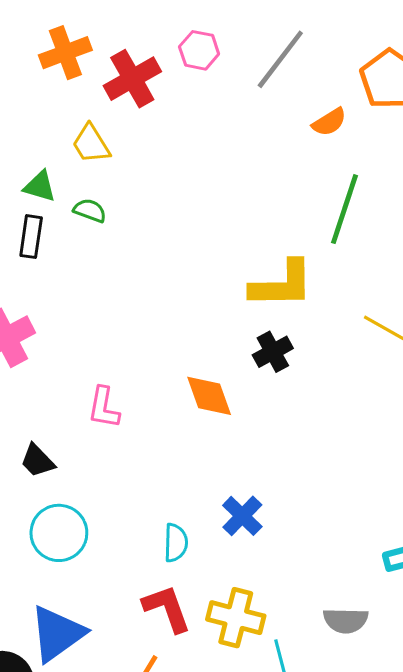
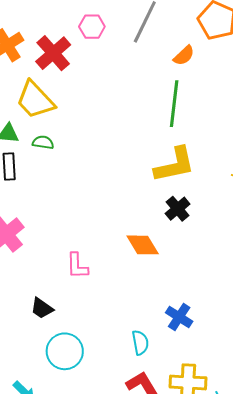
yellow trapezoid: (91, 144) -> (35, 100), size x1.5
green line: (344, 209) -> (174, 104), moved

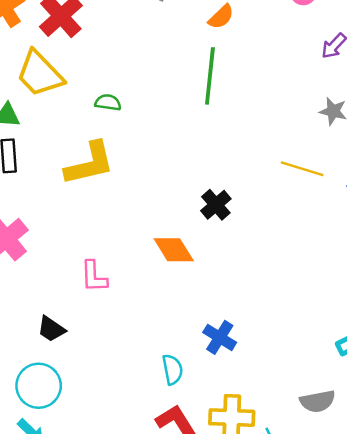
green semicircle: (43, 142) -> (108, 102), moved
yellow L-shape: (175, 165) -> (90, 164), moved
cyan circle: (65, 351) -> (39, 386), moved

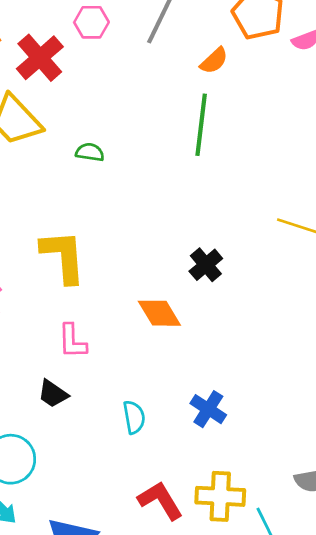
yellow L-shape: (90, 164) -> (63, 256), moved, turned -82
black trapezoid: (51, 329) -> (53, 394), moved
cyan semicircle: (173, 369) -> (134, 417), moved

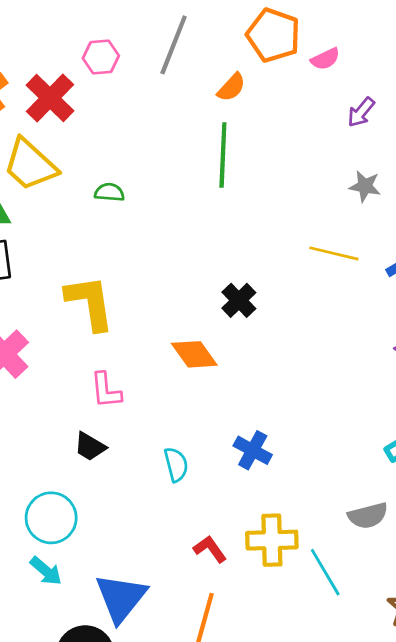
red L-shape: (160, 500) -> (210, 549), size x0.7

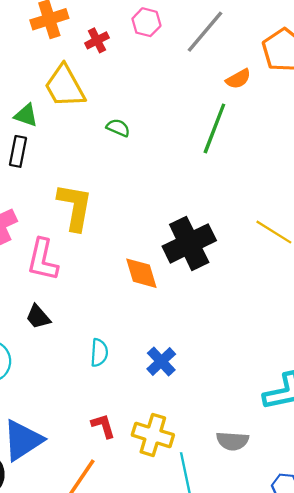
red cross: (50, 98) -> (97, 40), size x0.6
black cross: (239, 300) -> (189, 243), size x1.8
pink L-shape: (106, 390) -> (43, 260), moved, size x1.4

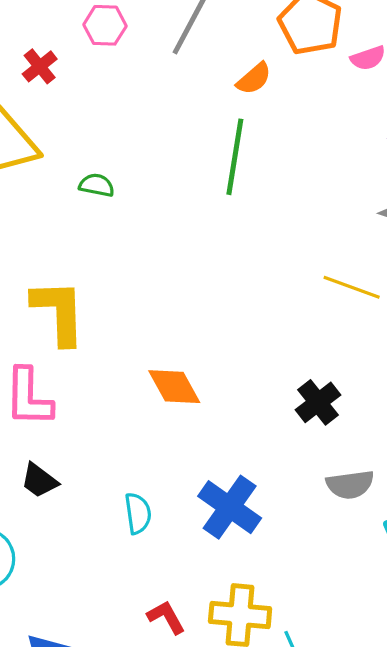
black cross: (189, 243) -> (318, 402), moved, size x0.6
blue cross: (161, 361) -> (230, 507), size x1.4
gray semicircle: (232, 441) -> (350, 485), moved

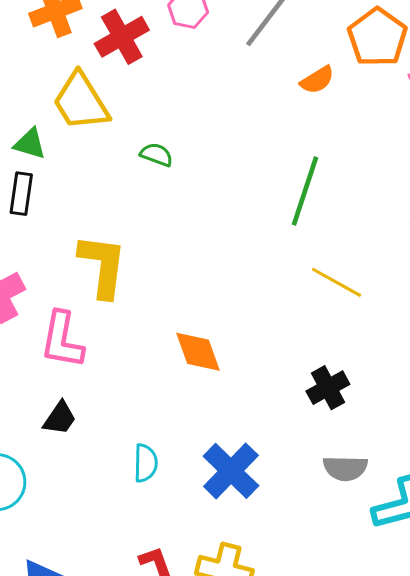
red cross: (40, 66) -> (122, 37), size x1.6
green line: (235, 157) -> (305, 191), moved
yellow line: (352, 287) -> (337, 282), moved
black trapezoid: (39, 481) -> (60, 418), turned -102

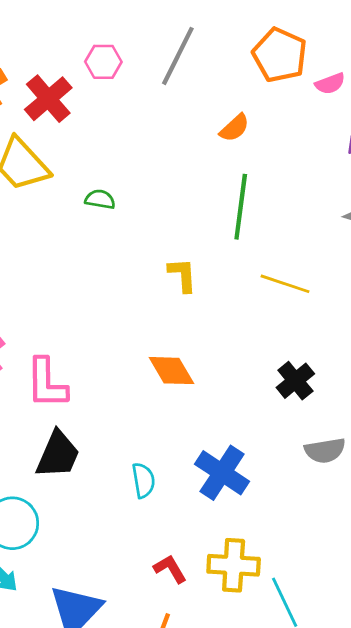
orange semicircle: (317, 80) -> (235, 128), moved
yellow L-shape: (103, 266) -> (182, 275), moved, size x0.6
black trapezoid: (60, 418) -> (58, 455), size x1.5

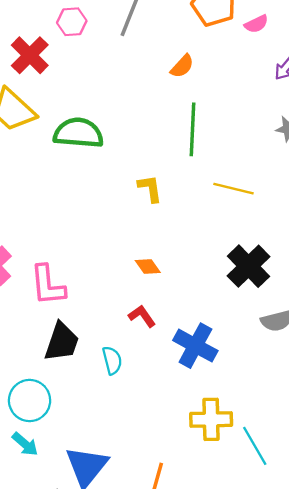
green semicircle: (100, 199) -> (78, 133), size x2.0
orange diamond: (172, 371) -> (148, 266), size x0.7
black cross: (295, 381) -> (248, 266), size x1.4
cyan semicircle: (143, 480) -> (112, 360), moved
red L-shape: (170, 569) -> (142, 316), moved

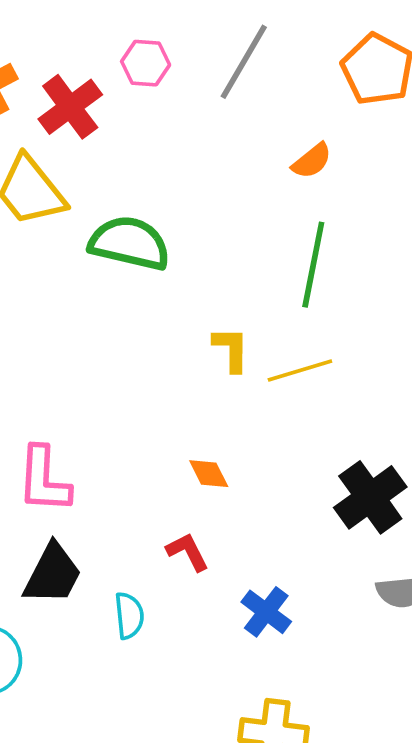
yellow line: (233, 189) -> (300, 370), moved, turned -39
blue cross: (195, 346) -> (266, 612), size x0.7

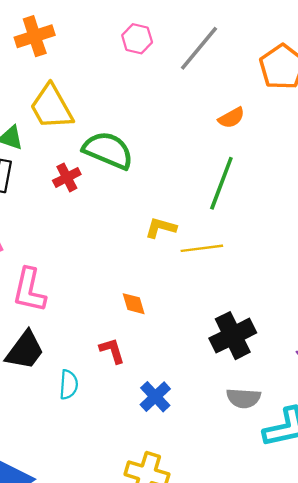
red cross: (70, 107) -> (67, 177), moved, size x0.7
yellow L-shape: (231, 349) -> (161, 228), turned -84

